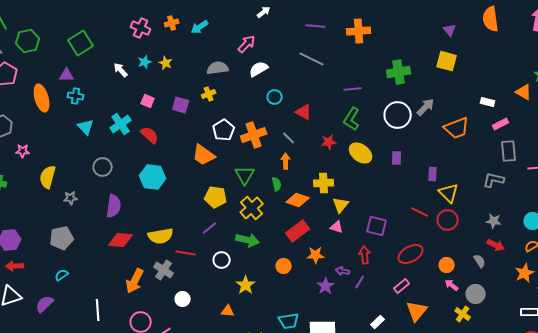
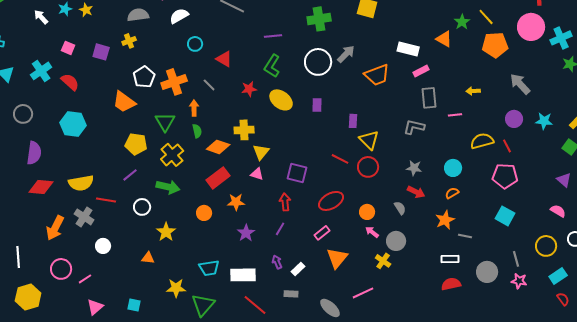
white rectangle: (488, 102) -> (408, 49), size x1.5
orange arrow: (286, 161) -> (194, 108), moved
purple arrow: (343, 271) -> (277, 262), moved, turned 56

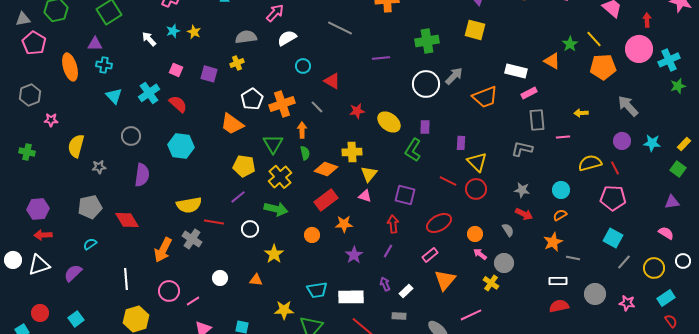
green L-shape: (272, 66) -> (413, 150), moved
purple triangle: (564, 180) -> (672, 202), turned -49
red diamond: (41, 187) -> (127, 220), moved, turned 55
white circle: (103, 246) -> (220, 278), moved
gray line: (516, 259) -> (624, 262), moved, turned 56

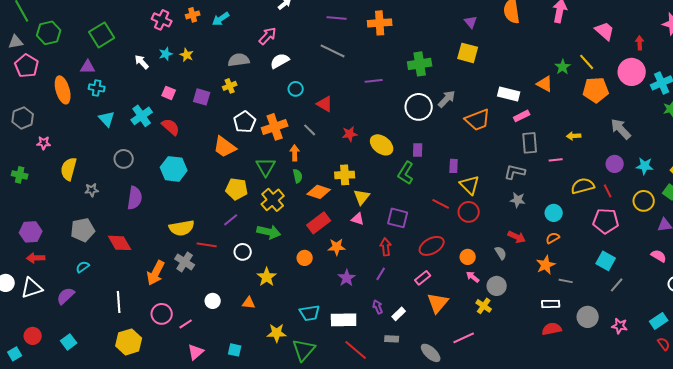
gray star: (522, 190) -> (518, 200), moved
yellow circle: (654, 268) -> (644, 201), moved

